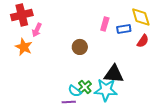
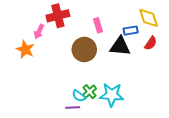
red cross: (22, 15) -> (58, 16), moved
pink rectangle: (105, 24) -> (98, 25), moved, turned -32
brown circle: (80, 47) -> (84, 50), size x1.5
black triangle: (114, 74) -> (120, 46), moved

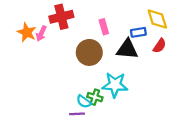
orange star: (25, 50) -> (27, 32), moved
green cross: (90, 92) -> (95, 97), turned -32
cyan star: (112, 95) -> (115, 85), moved

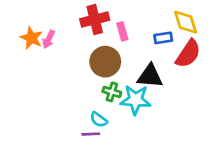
red cross: (61, 17) -> (95, 20), moved
red semicircle: (160, 46) -> (188, 54), size x1.6
black triangle: (127, 49) -> (150, 76), moved
green cross: (95, 97) -> (112, 92), moved

